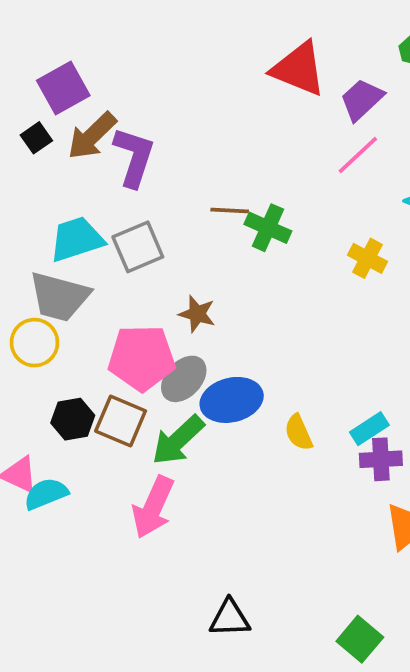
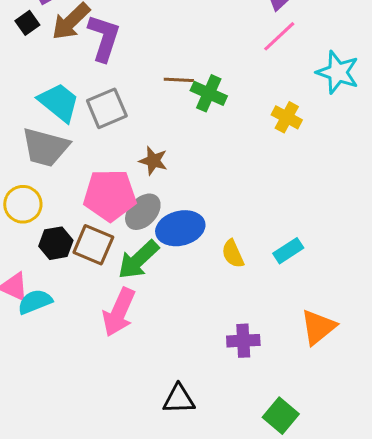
cyan trapezoid: (77, 239) -> (59, 102), turned 57
yellow circle: (34, 343) -> (23, 204), moved
purple cross: (381, 459) -> (243, 341), moved

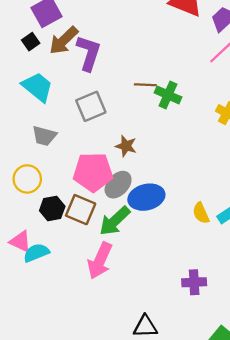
cyan trapezoid: (59, 102) -> (37, 87), moved
gray trapezoid: (45, 147) -> (44, 136), size x0.7
yellow semicircle: (233, 254) -> (201, 213), moved

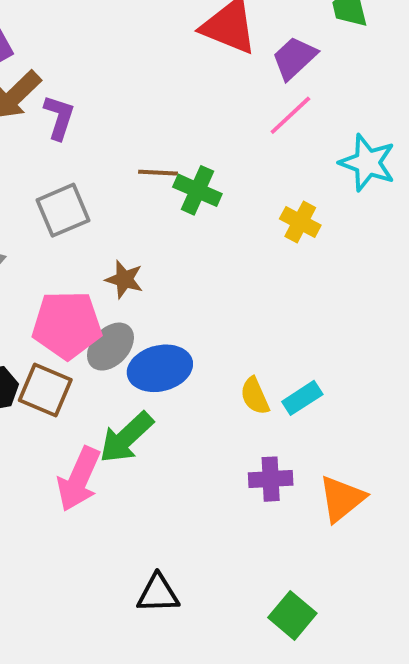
purple L-shape: (89, 53) -> (59, 117), size x0.7
green arrow: (115, 221) -> (126, 437), moved
purple cross: (194, 282) -> (271, 479), moved

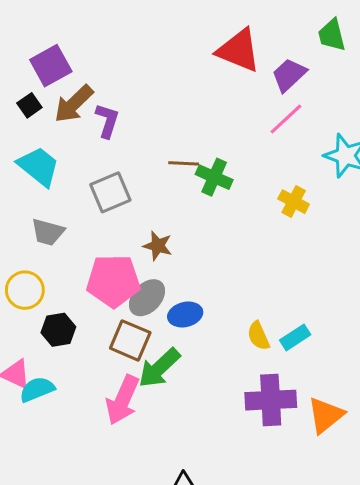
blue ellipse: (160, 368) -> (185, 315), size x0.7
brown square: (45, 390) -> (130, 340), moved
purple cross: (271, 479) -> (271, 400), size x1.5

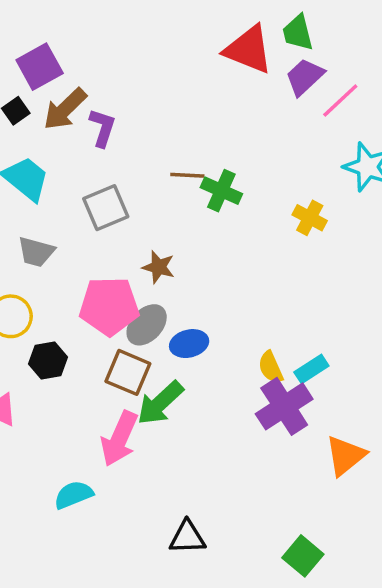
green trapezoid: (332, 35) -> (298, 33), moved
pink line: (286, 119) -> (340, 101), moved
cyan semicircle: (37, 389) -> (74, 495), moved
purple cross: (271, 400) -> (284, 406), moved, turned -30

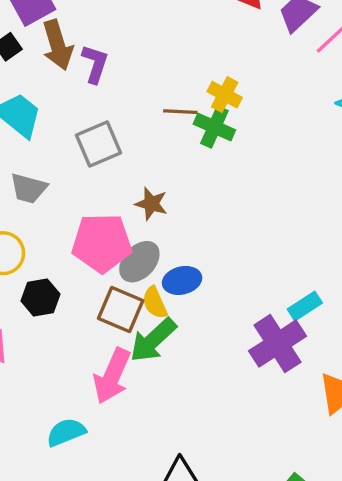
brown arrow: (65, 109) -> (58, 45), turned -63
yellow cross: (310, 218) -> (225, 95), moved
yellow semicircle: (271, 367) -> (155, 303), moved

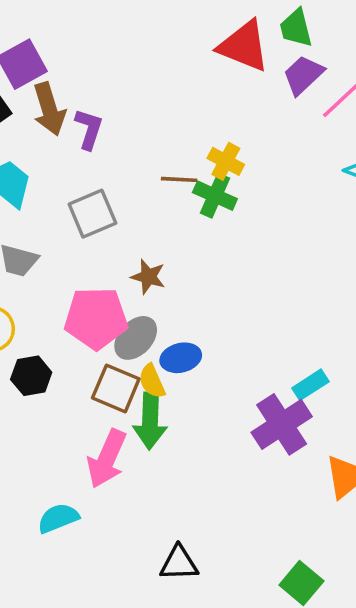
green arrow: (153, 340) -> (150, 421), turned -45

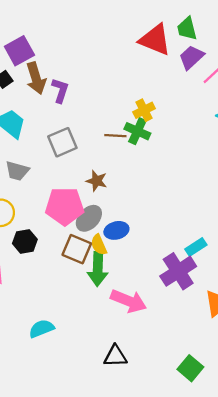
yellow cross: (226, 161) -> (144, 110), turned 35
brown line: (179, 179) -> (115, 136), moved
pink arrow: (107, 459) -> (129, 301), moved, turned -92

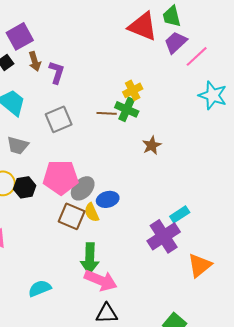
brown arrow: (36, 78) -> (35, 61), size x0.7
brown star: (97, 181) -> (152, 145), moved, turned 30
black hexagon: (25, 241) -> (25, 187), moved
green arrow: (98, 269) -> (90, 258), moved
pink arrow: (129, 301) -> (101, 280), moved

